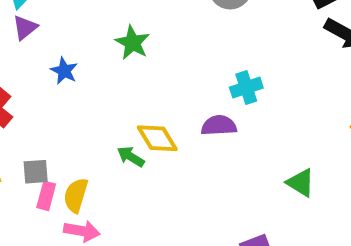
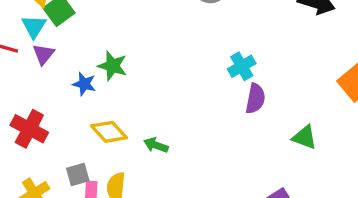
green star: (132, 43) -> (112, 66), moved
purple semicircle: (219, 126) -> (255, 99), moved, turned 116
yellow diamond: (157, 138) -> (109, 132), moved

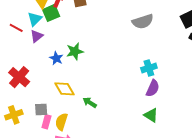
green star: (112, 66) -> (75, 51), turned 30
green triangle: (305, 137) -> (151, 115), moved

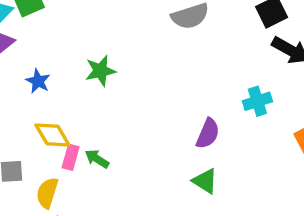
green star: (75, 51) -> (100, 71), moved
cyan cross: (149, 68) -> (257, 101), moved
pink rectangle: (46, 122) -> (71, 157), moved

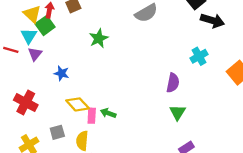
green star: (100, 71) -> (99, 38), moved
green triangle: (205, 181) -> (177, 112), turned 42

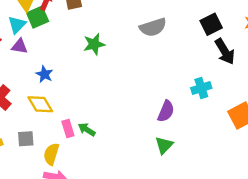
black arrow: (212, 21) -> (225, 52), turned 30
purple triangle: (35, 54) -> (20, 46), turned 48
yellow diamond: (78, 104) -> (40, 104), moved
pink rectangle: (92, 116) -> (68, 128), turned -32

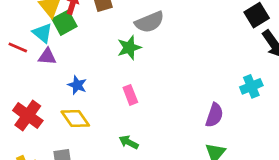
cyan triangle: (17, 25) -> (42, 33), turned -30
gray semicircle: (153, 27) -> (149, 22), moved
pink rectangle: (68, 128) -> (130, 95), moved

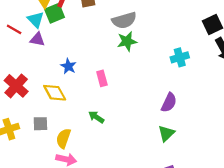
green star: (129, 48) -> (127, 41), moved
blue star: (77, 85) -> (68, 66), moved
cyan cross: (251, 86) -> (180, 57), moved

